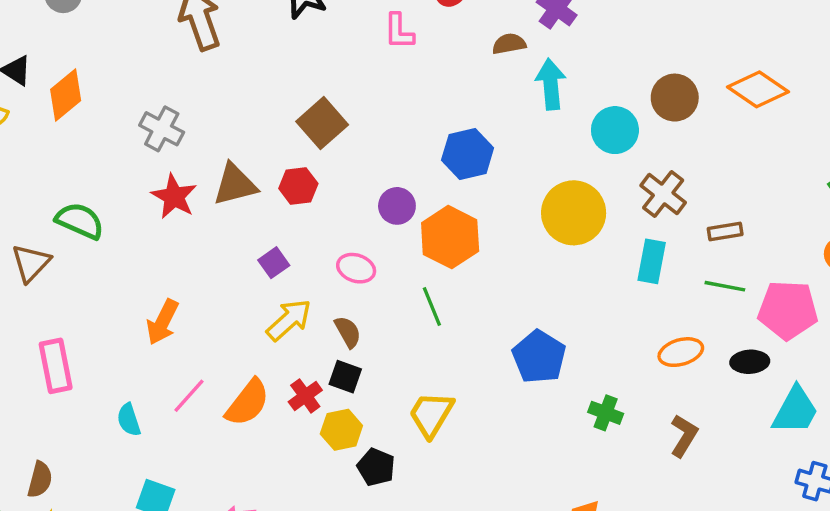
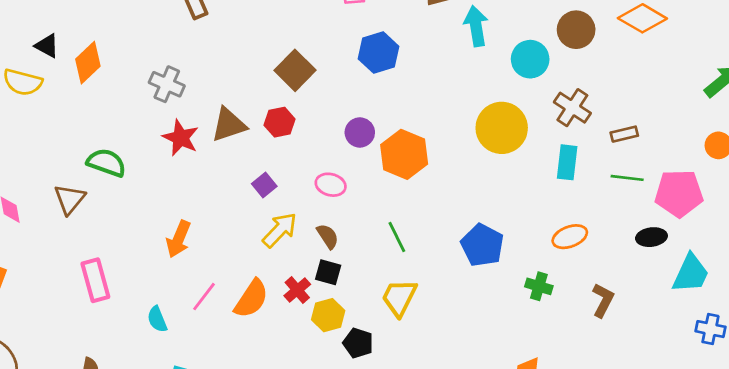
blue hexagon: (468, 154) -> (378, 53), moved
green line: (432, 307) -> (397, 237), moved
orange ellipse: (681, 352) -> (570, 237), moved

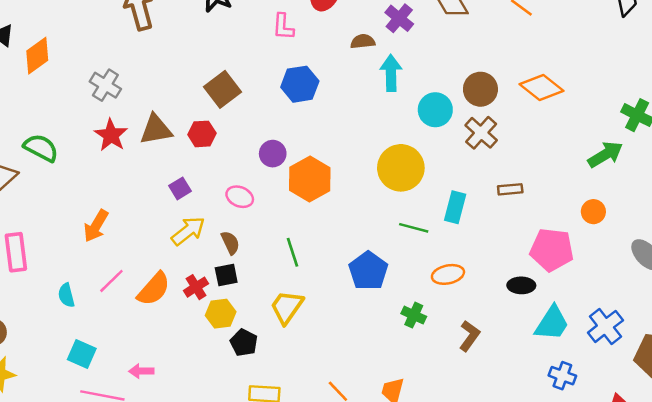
brown cross: (572, 108) -> (481, 133), moved
green line: (627, 178) -> (414, 228), moved
black square: (328, 272) -> (226, 275), turned -35

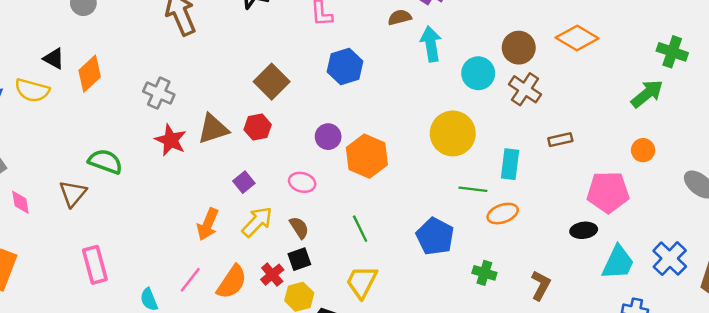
orange arrow: (96, 226) -> (208, 224), moved
orange ellipse: (448, 274) -> (503, 214), moved

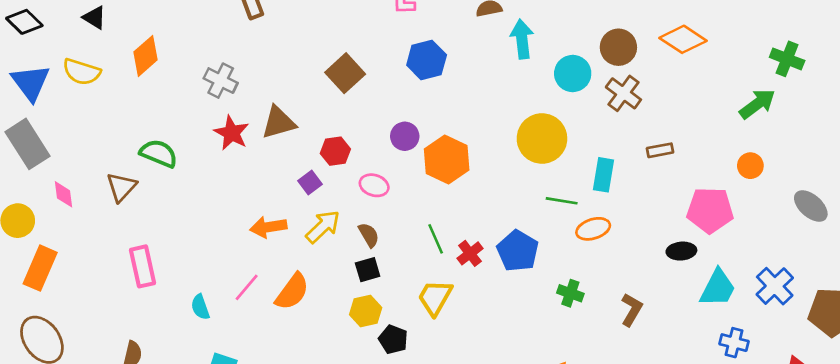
black triangle: (54, 59) -> (95, 18), moved
red hexagon: (258, 127) -> (335, 151), moved
orange arrow: (208, 224) -> (268, 227), turned 56
red cross: (272, 275) -> (470, 253), moved

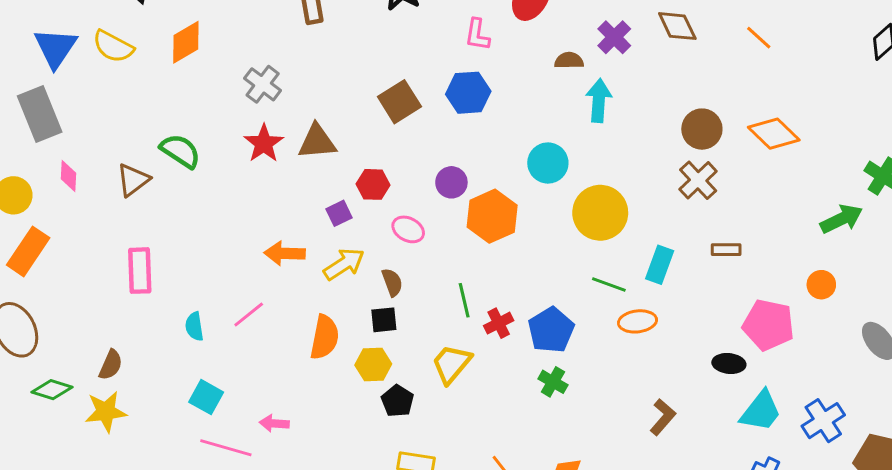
blue hexagon: (427, 60) -> (468, 93), moved
cyan circle: (573, 74) -> (548, 163), moved
orange semicircle: (292, 292) -> (325, 337), moved, turned -36
green cross: (570, 293) -> (553, 382), moved

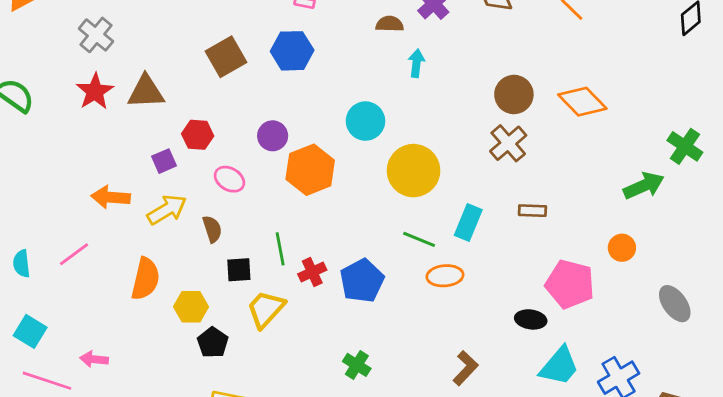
cyan arrow: (599, 100) -> (416, 63), size x0.7
black square: (384, 320) -> (239, 270), moved
green cross: (553, 382) -> (357, 365), moved

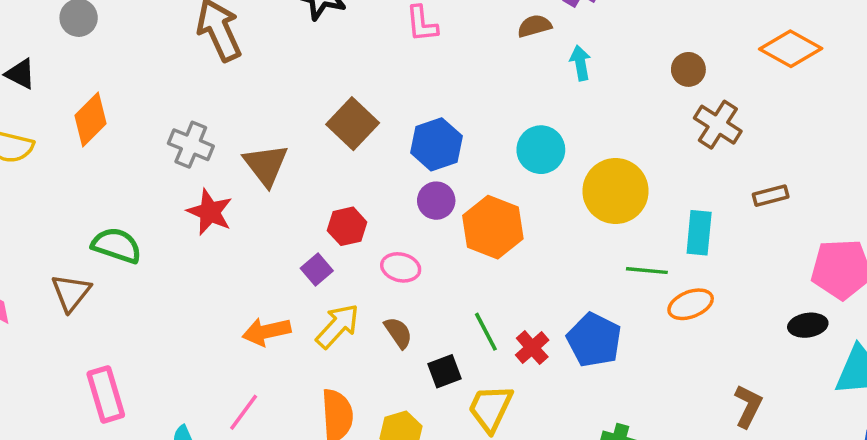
blue hexagon: (292, 51) -> (436, 144), moved
brown triangle: (146, 92) -> (266, 165), moved, turned -48
brown circle: (514, 94) -> (688, 69), moved, size x0.7

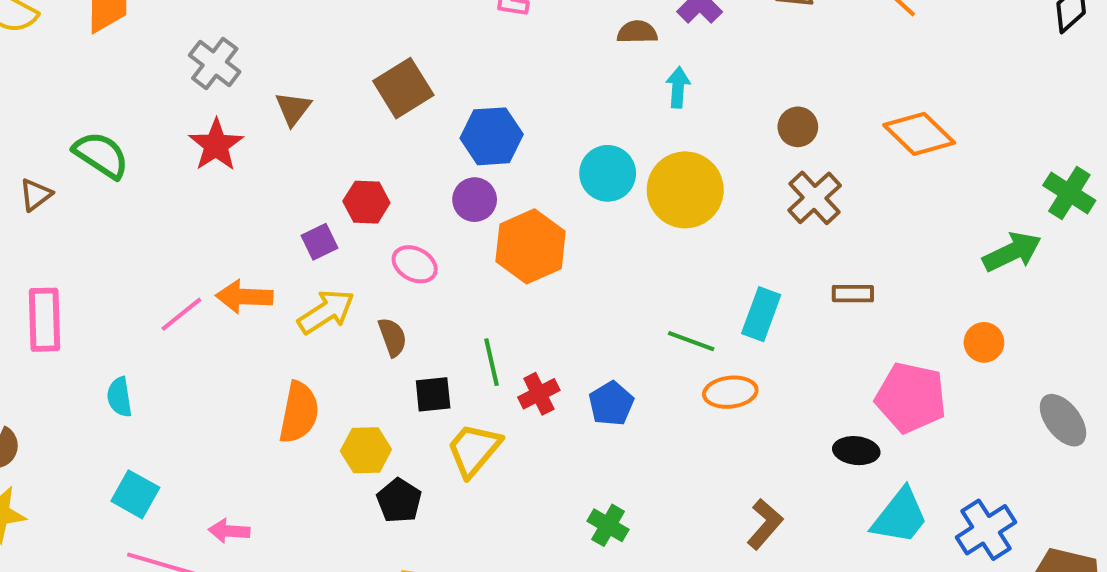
brown triangle: (266, 165) -> (293, 109), size x0.7
yellow circle: (616, 191) -> (685, 190), moved
brown triangle: (71, 293) -> (36, 195), size x0.7
blue pentagon: (594, 340) -> (611, 404), size x0.7
pink line: (244, 412) -> (181, 314), moved

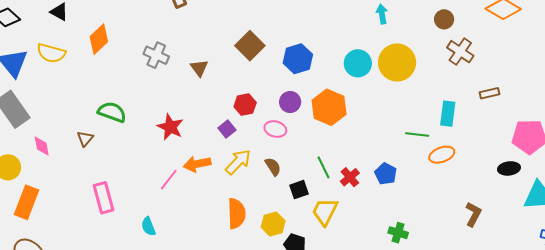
red star: (216, 145) -> (170, 127), moved
purple circle: (475, 200) -> (290, 102), moved

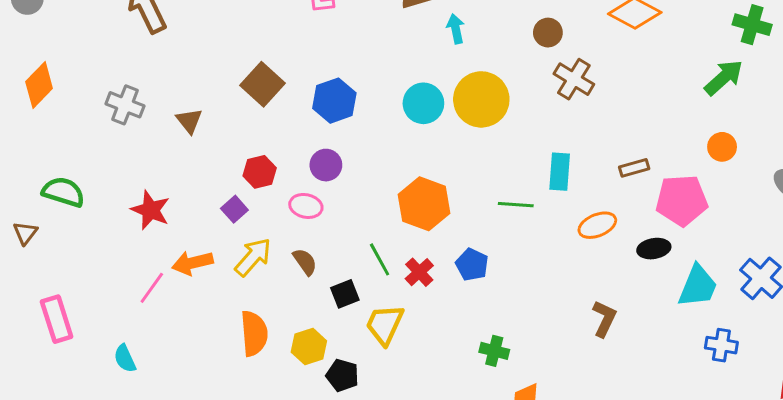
brown rectangle: (490, 93) -> (634, 168), moved
orange hexagon: (329, 107) -> (424, 204), moved
orange ellipse: (442, 155) -> (597, 225), moved

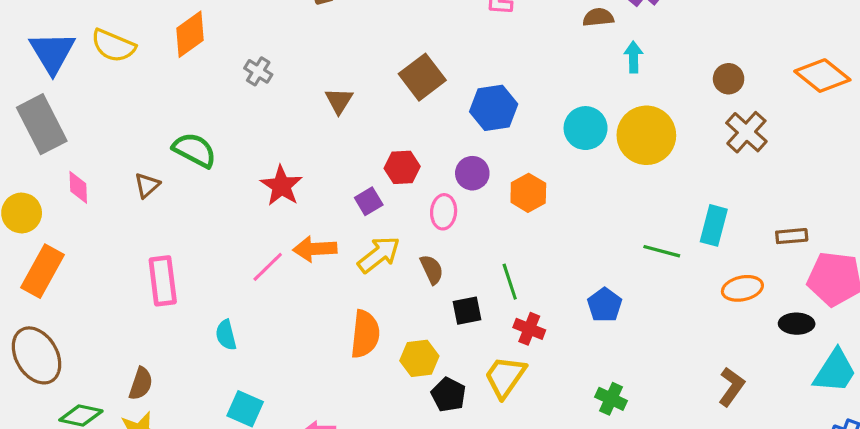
gray cross: (125, 105) -> (258, 71), moved, size x0.7
orange hexagon: (424, 204) -> (528, 193), moved, size x0.7
pink ellipse: (306, 206) -> (444, 212), turned 72
red cross: (419, 272) -> (529, 329), moved, turned -36
yellow trapezoid: (385, 325) -> (505, 377), moved

